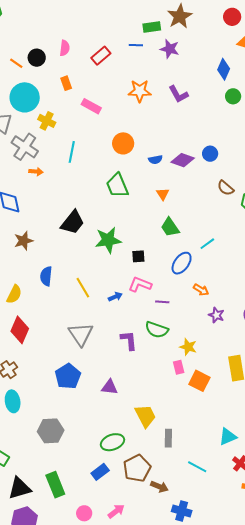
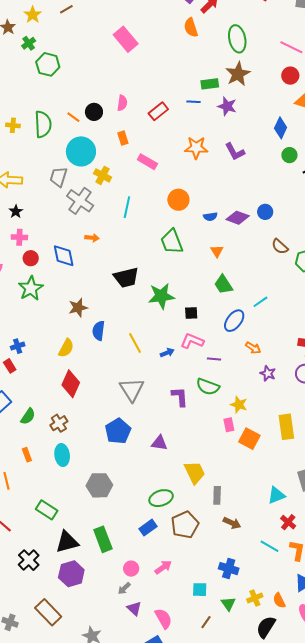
orange arrow: (36, 172) -> (92, 238), moved
black trapezoid: (73, 222) -> (126, 278), turned 36
brown star: (24, 241) -> (78, 308), moved
cyan line: (197, 467) -> (270, 546), moved
brown arrow: (159, 487) -> (232, 523), moved

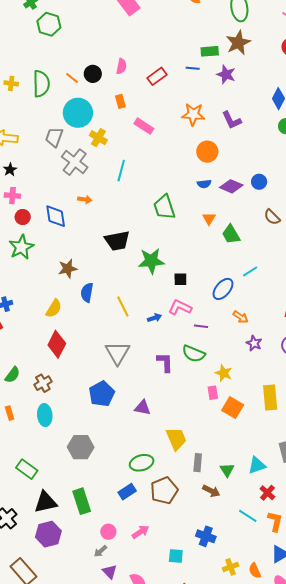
orange circle: (178, 200) -> (207, 152), moved
green trapezoid: (223, 285) -> (231, 234), moved
green triangle: (228, 604) -> (227, 470), moved

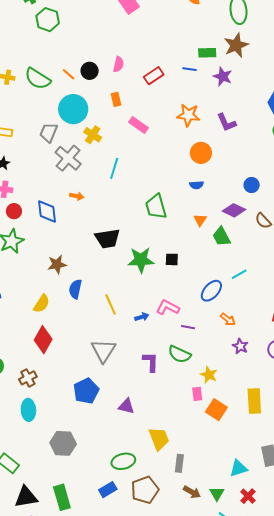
green semicircle: (41, 84) -> (38, 79), turned 120
purple diamond: (231, 186) -> (234, 210), moved
black square: (180, 279) -> (172, 259), moved
green triangle: (227, 470) -> (217, 494), moved

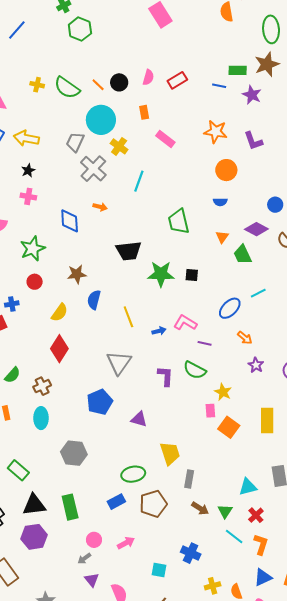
red rectangle: (154, 76) -> (177, 80), moved
red circle: (14, 211) -> (35, 282), moved

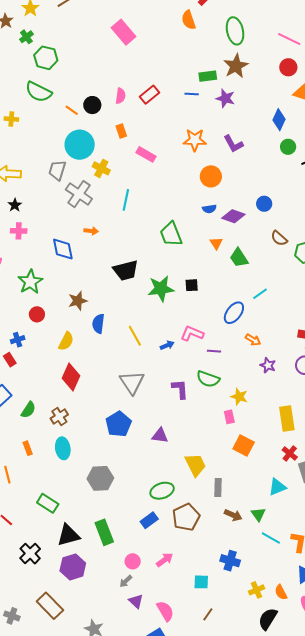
green semicircle: (67, 88) -> (39, 92), moved
purple diamond: (256, 229) -> (233, 216), moved
orange square: (229, 427) -> (244, 445), moved
red cross: (256, 515) -> (290, 453), moved

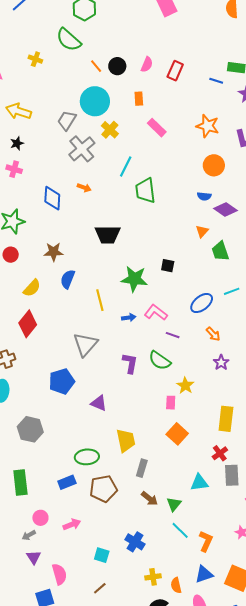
red rectangle: (150, 95) -> (175, 71), turned -42
green trapezoid: (171, 234) -> (145, 191), moved
green star: (161, 289) -> (134, 279), moved

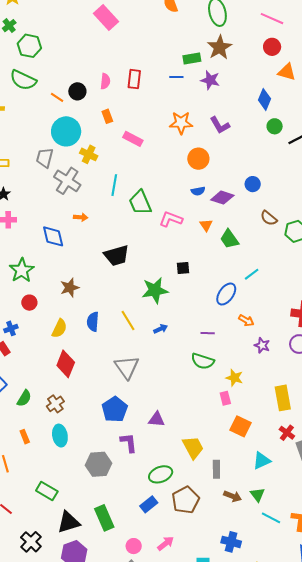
blue semicircle: (68, 279) -> (93, 322), moved
pink L-shape: (156, 312) -> (171, 219), moved
purple L-shape: (130, 363) -> (129, 443), moved
cyan triangle: (199, 483) -> (262, 461), moved

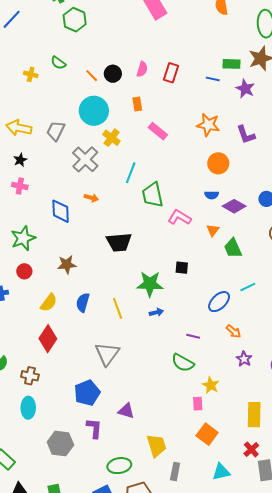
green semicircle: (23, 80) -> (58, 63), moved, size x0.6
gray trapezoid: (45, 158) -> (56, 131), moved
blue arrow: (161, 329) -> (156, 312), moved
brown cross: (55, 404) -> (30, 376), turned 36

